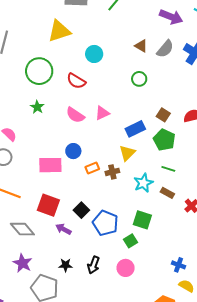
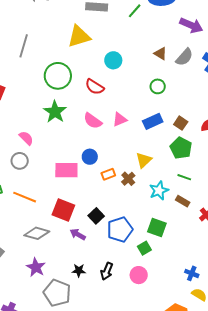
green star: (37, 107) -> (55, 112), size x1.6
blue rectangle: (135, 129) -> (153, 121), moved
brown cross: (112, 172) -> (128, 179), turned -32
blue pentagon: (105, 223) -> (120, 230), turned 30
gray diamond: (22, 229) -> (37, 233), turned -35

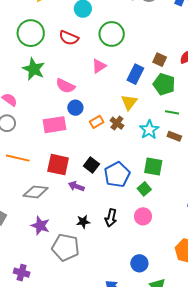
green circle: (158, 86) -> (112, 34), moved, size x1.6
pink semicircle: (93, 121) -> (65, 86), moved
blue rectangle: (153, 121) -> (135, 74), moved, turned -30

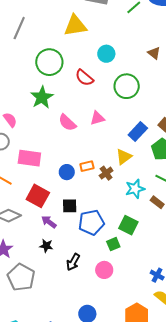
pink triangle: (99, 66) -> (97, 118), moved
blue circle: (75, 108) -> (67, 172), moved
pink rectangle: (55, 125) -> (29, 158), moved
black square: (91, 165) -> (70, 206), turned 35
black star: (83, 222) -> (46, 246), moved

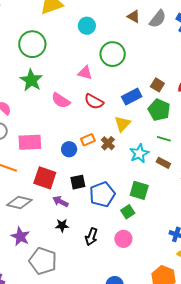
red semicircle: (84, 78) -> (94, 102), moved
pink triangle: (97, 118) -> (85, 73), moved, turned 42
blue rectangle: (138, 131) -> (132, 97), turned 30

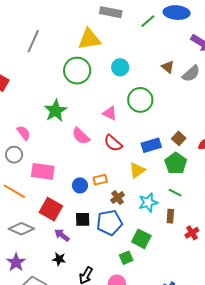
green circle: (32, 44) -> (77, 71), moved
brown cross: (108, 143) -> (118, 198), moved
brown rectangle: (163, 163) -> (170, 216), turned 56
blue pentagon: (102, 194) -> (109, 223), moved

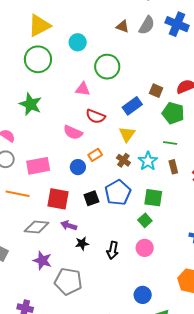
pink semicircle: (81, 136) -> (73, 132), moved
green pentagon: (176, 163) -> (173, 113), moved
brown cross: (118, 198) -> (123, 160), moved
purple arrow: (62, 235) -> (69, 225), moved

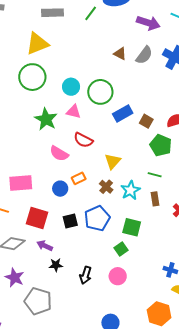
cyan circle: (78, 42) -> (71, 87), moved
green star: (31, 104) -> (46, 119), moved
blue rectangle: (132, 106) -> (123, 114), moved

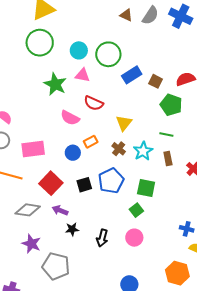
red square: (37, 218) -> (51, 183), turned 30

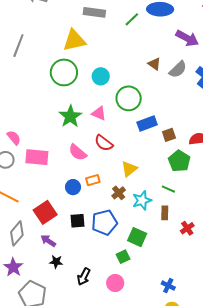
cyan circle: (79, 50) -> (101, 76), moved
brown square: (156, 81) -> (169, 135), turned 32
pink rectangle: (33, 149) -> (37, 157), moved
gray diamond: (28, 210) -> (17, 233), turned -70

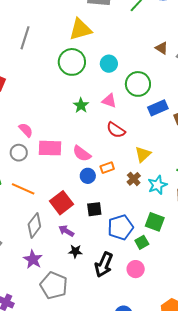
green star: (70, 116) -> (81, 105), size x0.7
pink semicircle: (78, 152) -> (82, 154), moved
blue pentagon: (104, 223) -> (120, 227), moved
black arrow: (84, 277) -> (104, 265), size x1.4

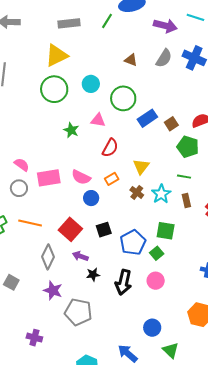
brown triangle: (162, 48) -> (131, 60), moved
red semicircle: (116, 130) -> (110, 148), turned -84
orange rectangle: (107, 168) -> (112, 179), moved

